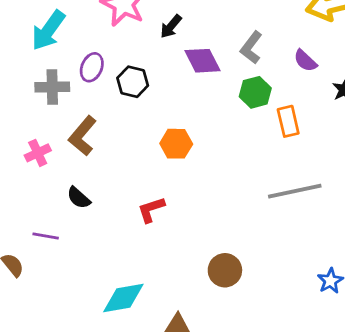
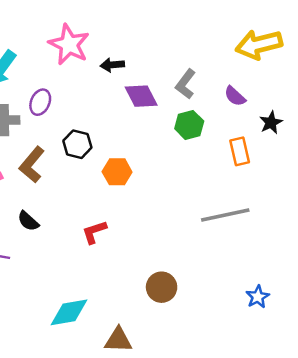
black arrow: (171, 26) -> (112, 65), turned 45
black hexagon: (133, 82) -> (77, 144), moved
orange rectangle: (288, 121) -> (240, 151), moved

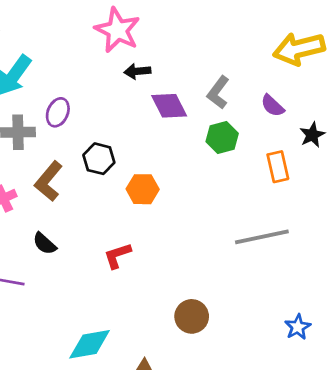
pink star: (69, 44) -> (117, 30), moved

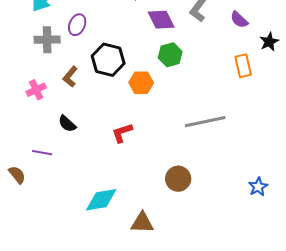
green hexagon: (222, 138) -> (170, 55), moved
black hexagon: (99, 159) -> (108, 60), size x1.4
brown L-shape: (49, 181) -> (70, 77), size x0.7
gray line: (262, 237) -> (205, 122), moved

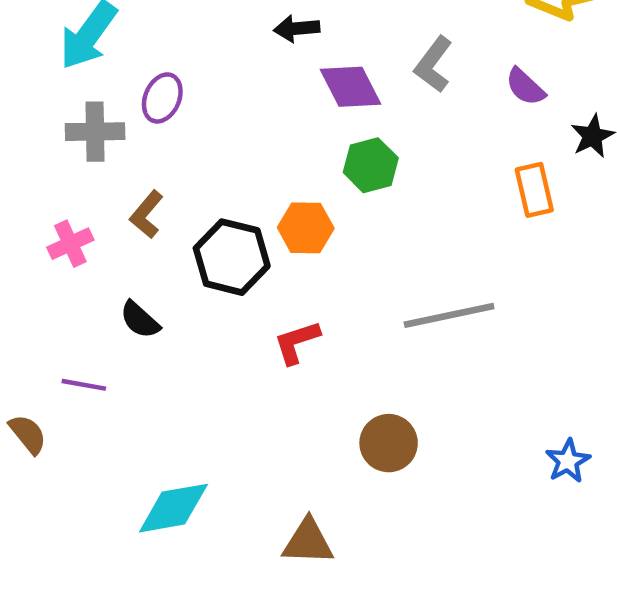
black hexagon: (108, 60) -> (232, 257), moved
red L-shape: (122, 133) -> (297, 342), moved
cyan diamond: (101, 200) -> (173, 508), moved

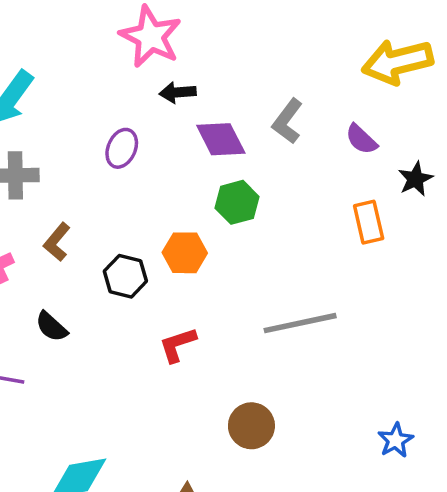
purple ellipse: (162, 98) -> (122, 148), moved
black hexagon: (232, 257) -> (125, 276), size x0.7

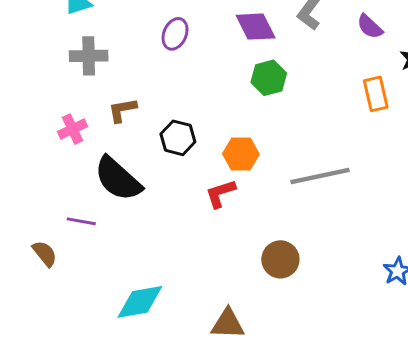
brown L-shape: (57, 242) -> (122, 110), turned 40
orange hexagon: (185, 253) -> (241, 154), moved
black semicircle: (51, 327) -> (118, 179), size x1.8

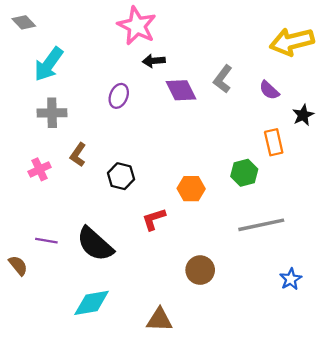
green hexagon: (269, 78) -> (244, 173), moved
brown L-shape: (122, 110) -> (78, 155), turned -45
orange hexagon: (241, 154) -> (191, 189), moved
gray line: (320, 176) -> (261, 225), moved
black semicircle: (118, 179) -> (95, 244), moved

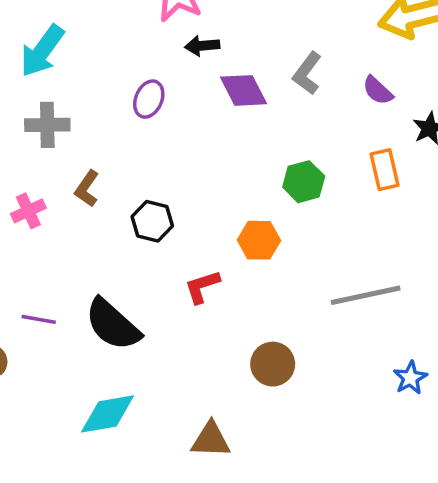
green hexagon: (244, 173) -> (304, 182), moved

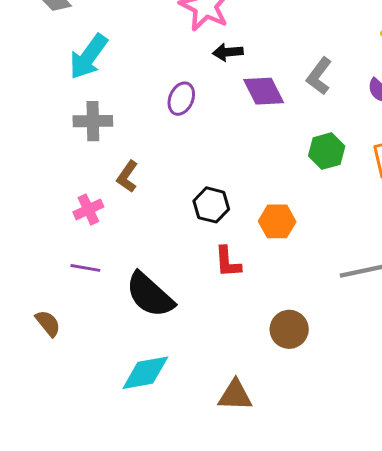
green hexagon: (304, 182) -> (327, 151), moved
pink cross: (28, 211) -> (88, 209), moved
black hexagon: (152, 221) -> (211, 205), moved
red L-shape: (202, 287) -> (228, 262), turned -76
purple line: (39, 319) -> (85, 268), moved

